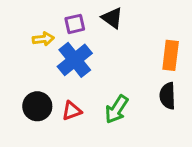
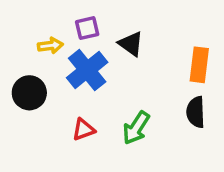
black triangle: (112, 18) -> (131, 44), moved
black circle: (37, 106) -> (29, 93), moved

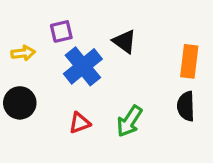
purple square: (87, 28) -> (61, 31), moved
yellow arrow: (50, 46) -> (23, 53), moved
black circle: (29, 93) -> (20, 103), moved

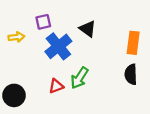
black circle: (20, 103) -> (14, 95), moved
green arrow: (129, 121) -> (79, 78), moved

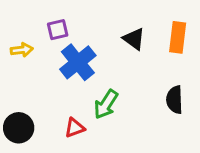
black triangle: (88, 29) -> (134, 39), moved
orange rectangle: (133, 43) -> (178, 37), moved
red triangle: (56, 86) -> (75, 128), moved

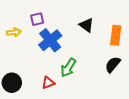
orange rectangle: (178, 37) -> (116, 35), moved
black semicircle: (175, 100) -> (113, 65), turned 42

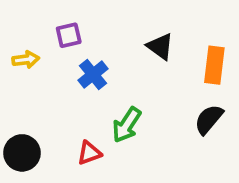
blue cross: (50, 40) -> (93, 74), size x0.7

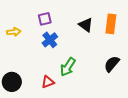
purple square: (69, 35) -> (45, 19), moved
orange rectangle: (214, 65) -> (111, 24), moved

